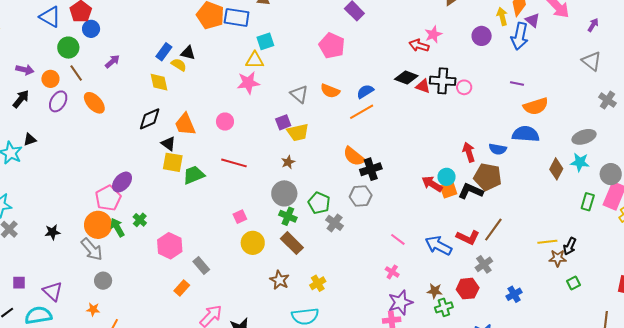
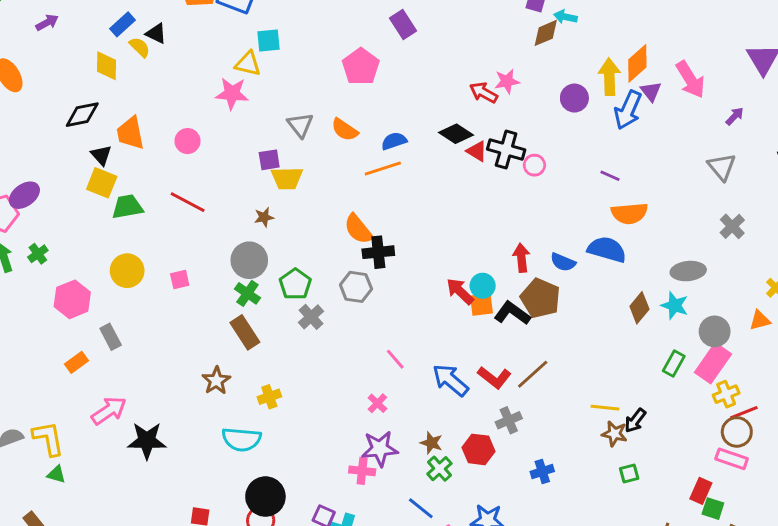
yellow arrow: (502, 16) -> (609, 77), size x1.4
yellow circle: (253, 243) -> (127, 271), moved
green cross: (444, 307) -> (439, 469), turned -36

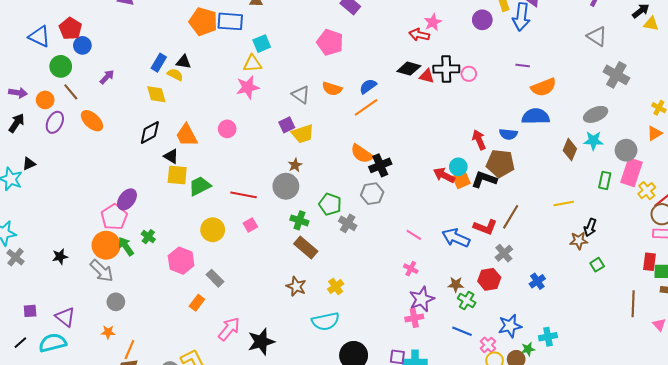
red line: (188, 202) -> (244, 195), moved
gray cross: (732, 226) -> (616, 75), size x1.4
gray circle: (249, 260) -> (286, 186), moved
yellow line: (605, 408) -> (564, 203), moved

